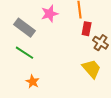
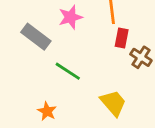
green line: (25, 53) -> (68, 71), moved
yellow trapezoid: (92, 69) -> (113, 103), moved

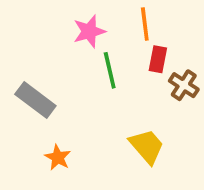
gray rectangle: (36, 37) -> (35, 100), moved
green line: (68, 71) -> (110, 70), moved, turned 44

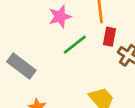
green line: (110, 70) -> (75, 45), turned 65

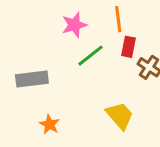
gray rectangle: (21, 66) -> (32, 79), turned -44

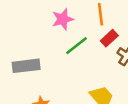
red rectangle: (129, 47) -> (109, 38), turned 36

